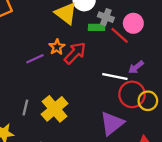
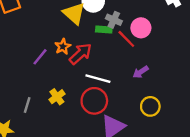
purple line: (35, 59) -> (40, 57), turned -30
white line: (115, 77) -> (98, 79), moved
red circle: (132, 94) -> (94, 101), moved
yellow cross: (55, 109) -> (57, 97), moved, size x0.6

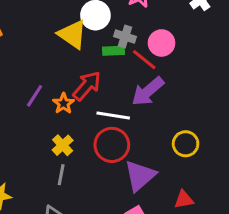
orange star: (63, 46) -> (64, 103), moved
purple arrow: (141, 72) -> (148, 91), moved, size x1.6
gray line: (27, 105) -> (61, 175), moved

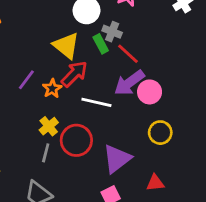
yellow triangle: (72, 34) -> (66, 46), moved
pink circle: (162, 43) -> (150, 92), moved
green rectangle: (114, 51) -> (101, 44), turned 60
red circle: (112, 145) -> (76, 140), moved

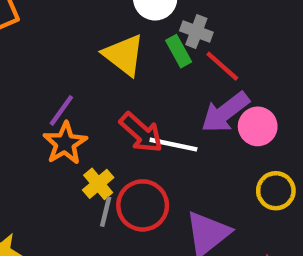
red arrow: (74, 74) -> (141, 133), moved, turned 88
orange star: (52, 88) -> (65, 143), moved, size x1.4
gray line: (46, 153) -> (106, 212), moved

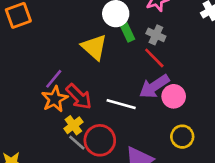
gray cross: (196, 31) -> (156, 35), moved
green rectangle: (179, 51) -> (127, 32), moved
red arrow: (141, 133) -> (79, 97), moved
gray line: (106, 212) -> (77, 143), turned -66

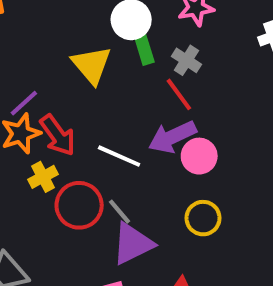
gray line: (77, 143) -> (120, 212), moved

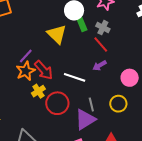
purple arrow: (172, 137) -> (100, 66), size x0.6
pink circle: (199, 156) -> (130, 78), moved
gray line: (120, 212) -> (91, 104), moved, turned 32

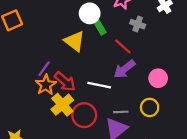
gray cross: (103, 28) -> (138, 24), moved
purple arrow: (100, 66) -> (124, 69), size x1.5
yellow cross: (38, 91) -> (62, 105), size x1.5
gray line: (91, 104) -> (121, 112), turned -72

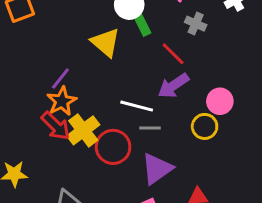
red arrow: (65, 82) -> (56, 126), moved
yellow circle: (150, 107) -> (205, 126), moved
gray line: (121, 112) -> (150, 128), moved

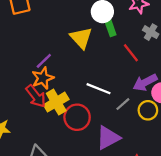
purple arrow: (173, 86) -> (145, 82), moved
gray line: (150, 128) -> (123, 104), moved, turned -49

